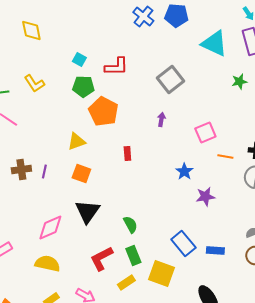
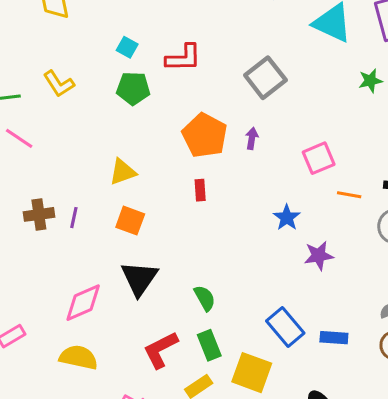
orange pentagon: (103, 112) -> (205, 135), moved

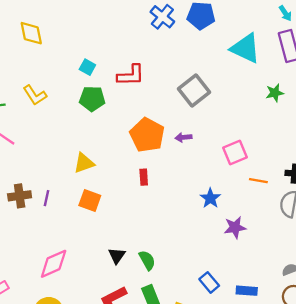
purple arrow: (252, 138) -> (183, 137), turned -105
black triangle: (139, 278) -> (117, 256), moved, size x0.6
blue rectangle: (285, 327) -> (209, 282), size x0.7

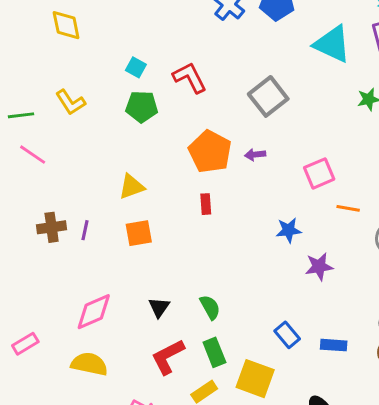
red L-shape: (131, 75) -> (190, 78), turned -116
blue star: (210, 198) -> (289, 230), turned 30
orange square: (90, 201) -> (139, 233), turned -30
black triangle: (117, 256) -> (159, 307), moved

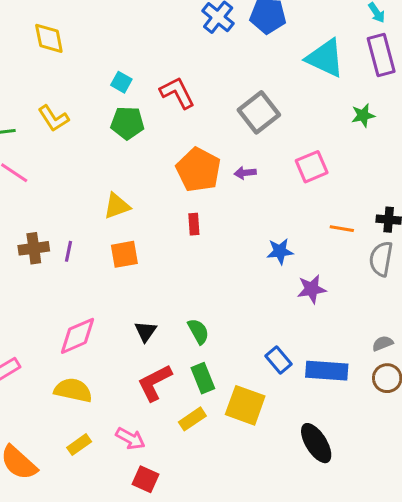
pink square: (319, 173) -> (312, 167), moved
blue rectangle: (334, 345) -> (327, 371), size x1.5

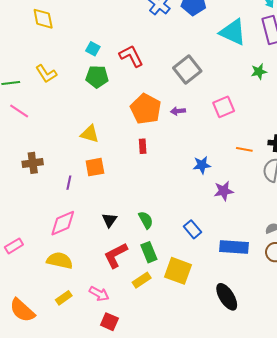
yellow triangle: (117, 206) -> (90, 134), turned 36
purple line: (69, 251) -> (69, 183), moved
blue rectangle: (278, 360) -> (192, 229), moved

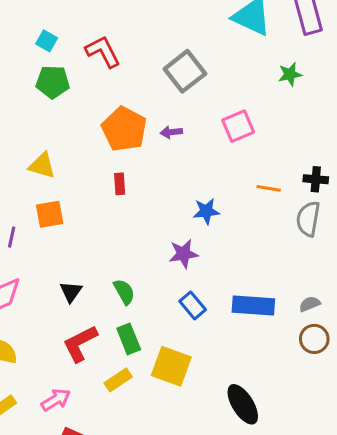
purple star: (224, 191) -> (183, 254), moved
blue rectangle: (234, 247) -> (253, 305), moved
pink arrow: (99, 294) -> (56, 400), turned -60

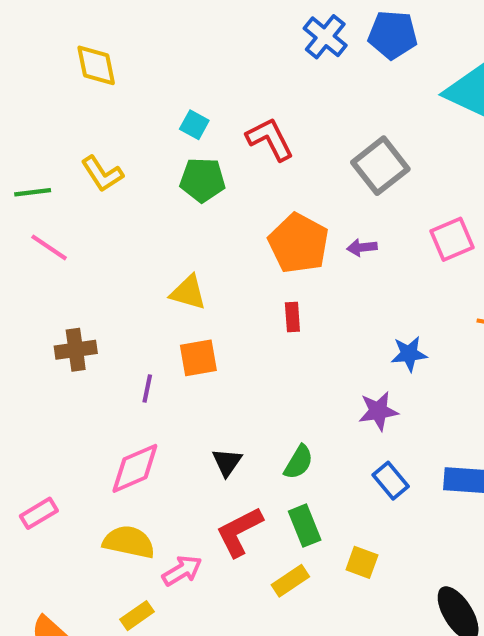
green semicircle: (124, 292) -> (299, 462), turned 60
yellow square: (171, 366) -> (362, 562), size x0.6
pink arrow: (56, 400) -> (182, 571), moved

